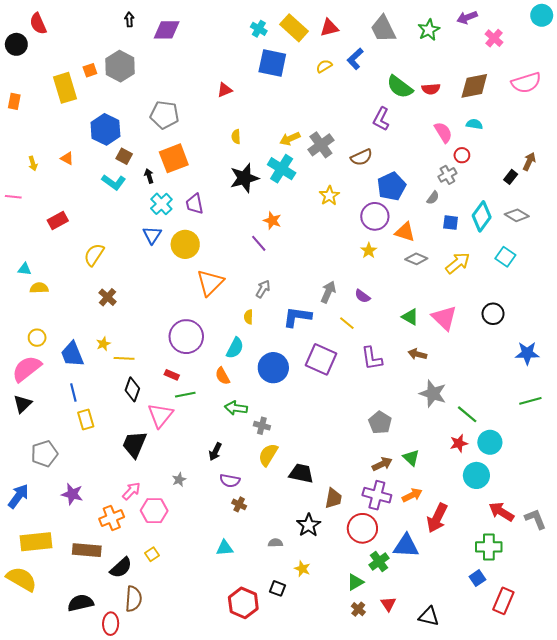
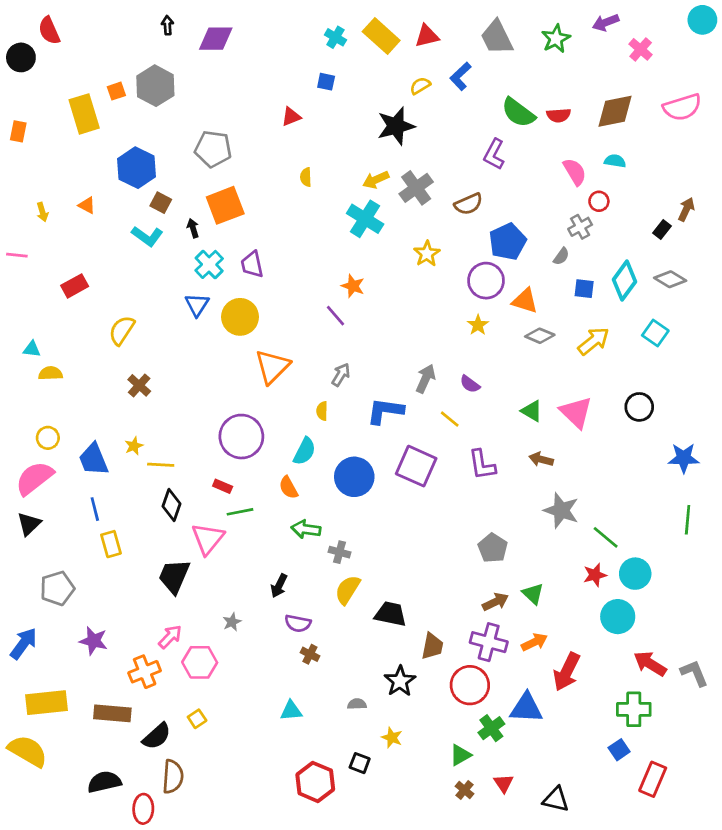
blue square: (272, 63) -> (326, 82), moved, size x0.5
black star: (244, 178) -> (396, 126), moved
green line: (530, 401) -> (688, 520), turned -70

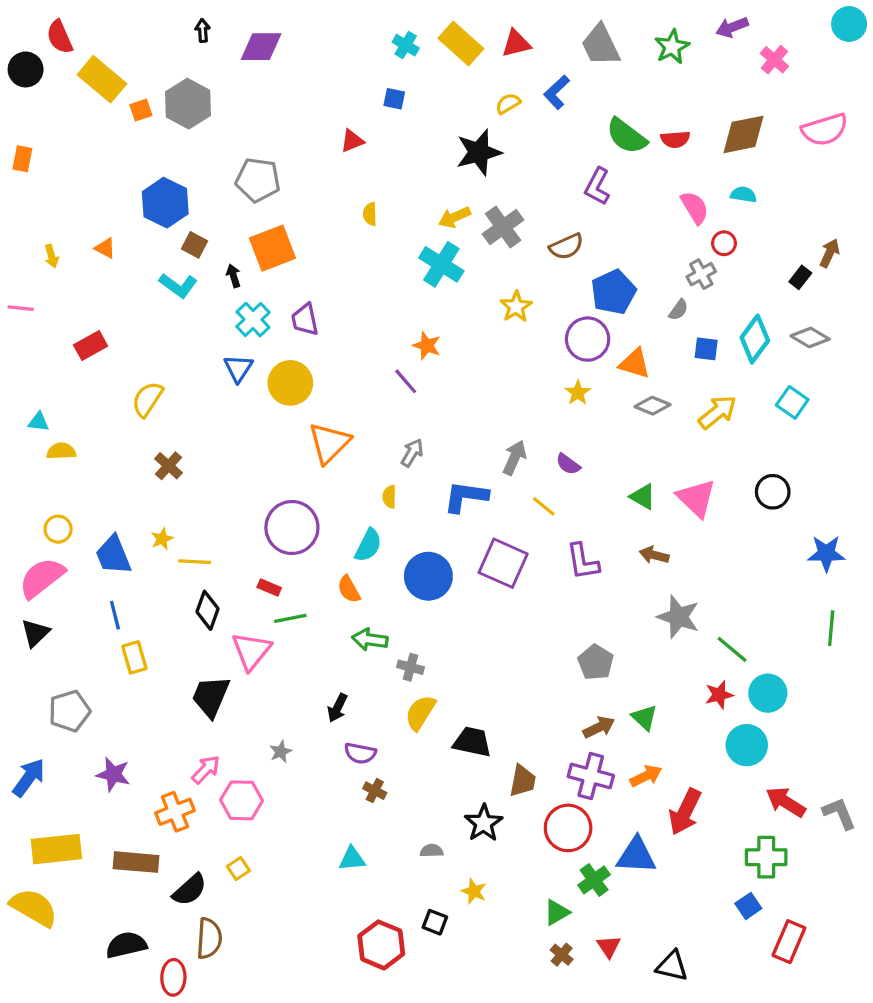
yellow rectangle: (84, 114) -> (102, 79), moved, turned -33

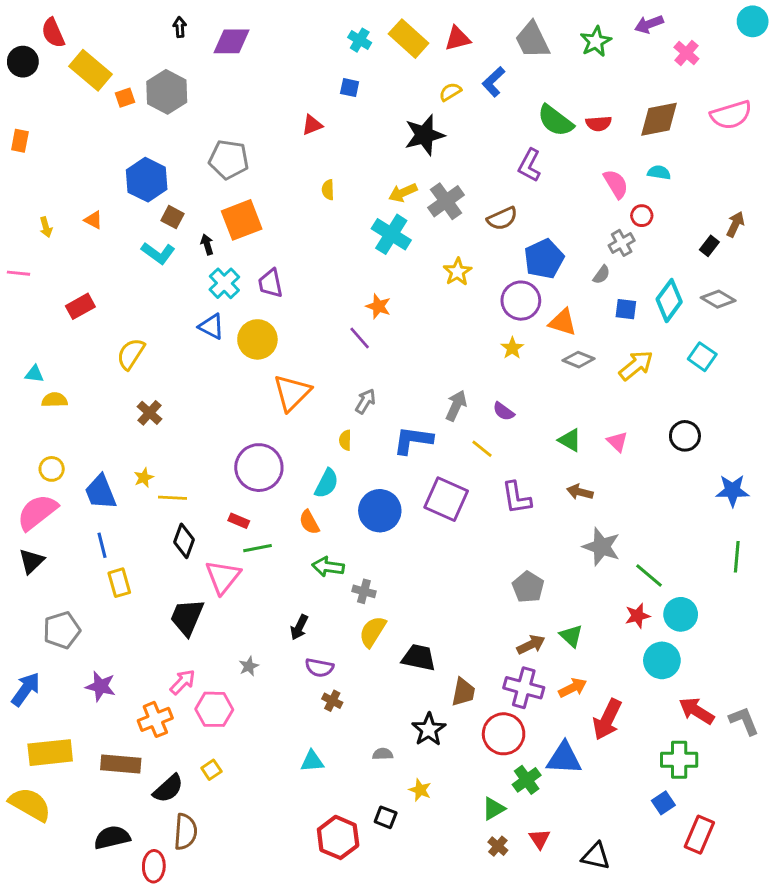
blue triangle: (238, 368) -> (211, 326), turned -36
pink triangle: (696, 498) -> (617, 442), size x0.6

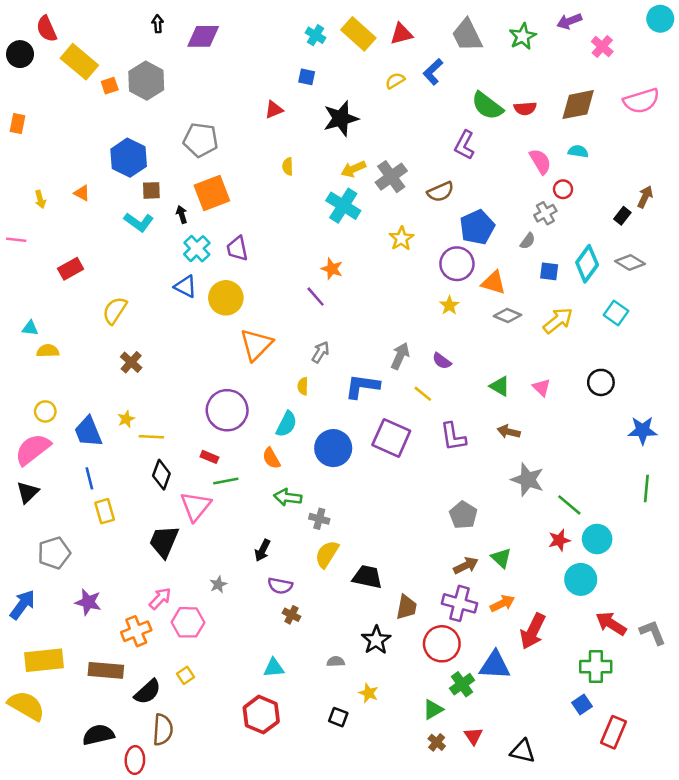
black star: (424, 135) -> (341, 118), moved
brown square: (173, 217) -> (151, 190), turned -30
red hexagon: (338, 837) -> (261, 715), moved

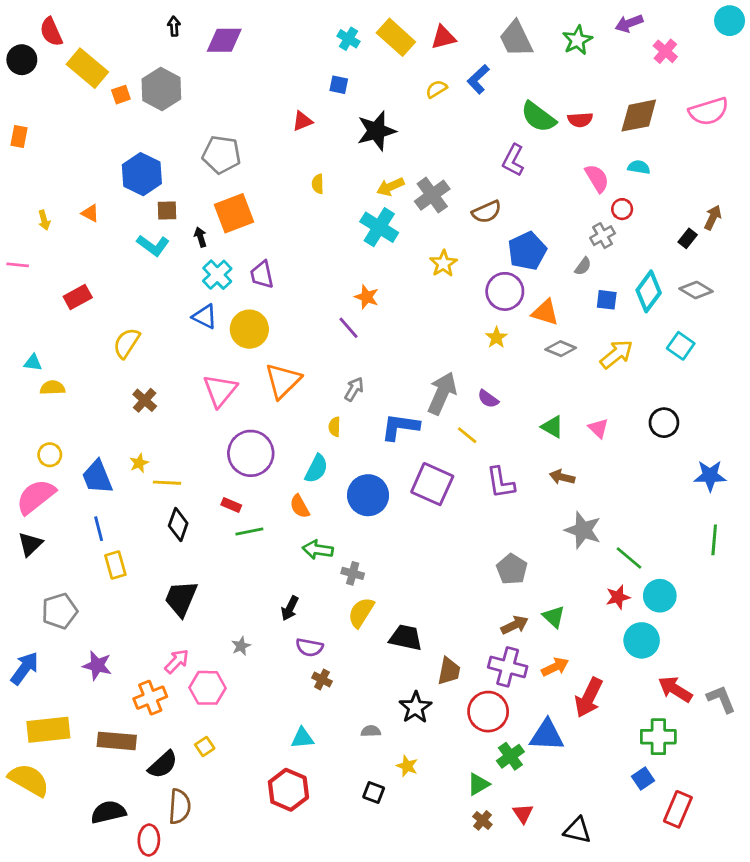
gray arrow: (400, 356) -> (442, 393), size x1.4
pink triangle: (196, 506) -> (220, 391), moved

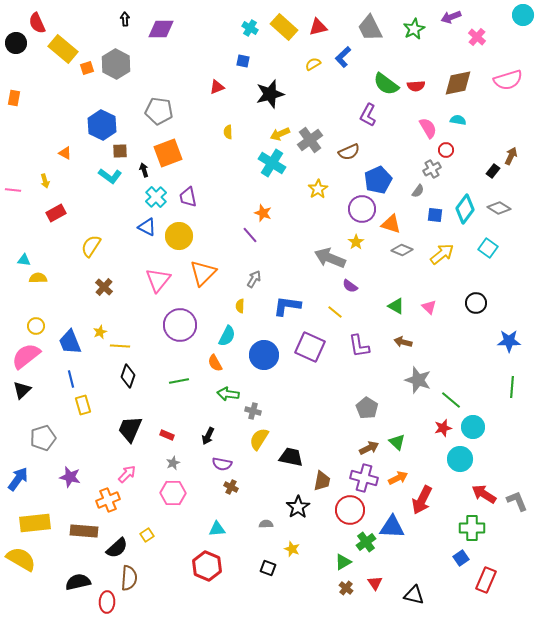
yellow arrow: (44, 220) -> (45, 181), moved
gray arrow: (442, 393) -> (330, 258), moved, turned -92
red rectangle: (231, 505) -> (167, 435), moved
pink hexagon: (207, 688) -> (173, 493), moved

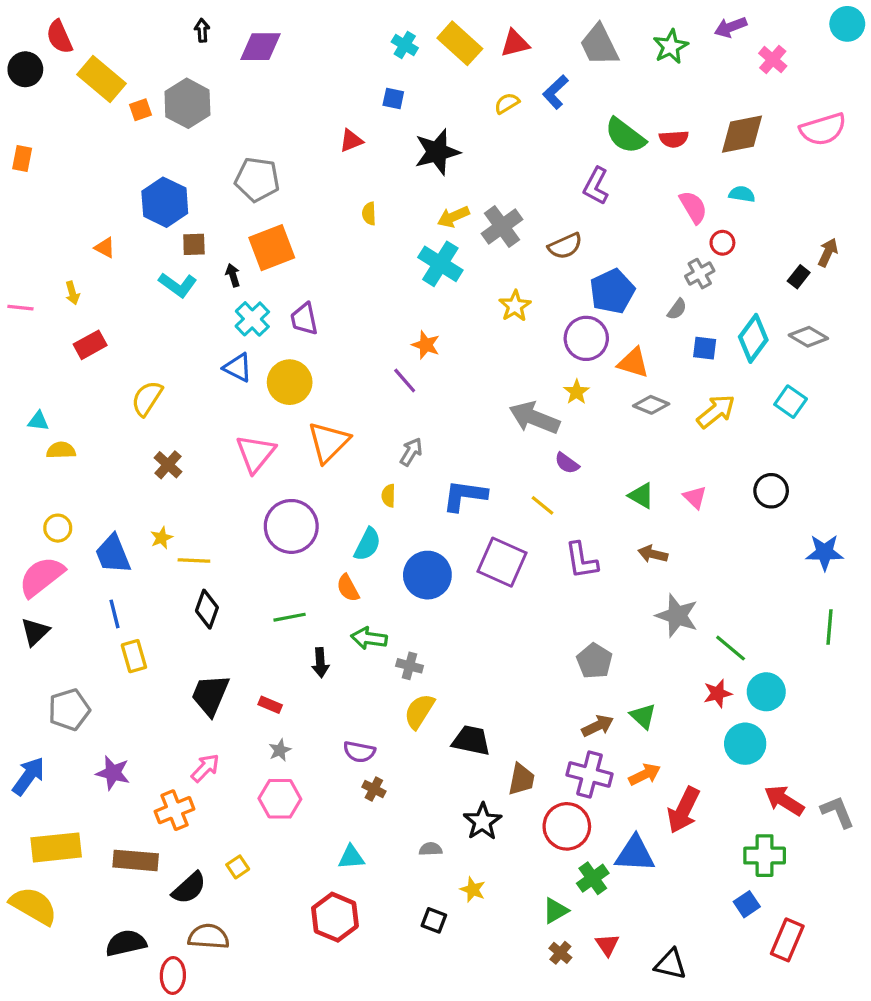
black arrow: (208, 436) -> (320, 663), moved, turned -30
brown semicircle: (129, 578) -> (209, 937), turned -90

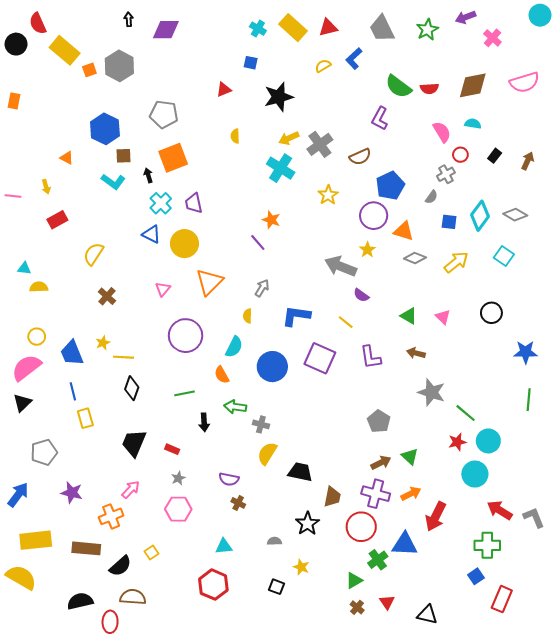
black rectangle: (799, 277) -> (495, 156), moved
pink triangle: (256, 453) -> (163, 289), size x0.6

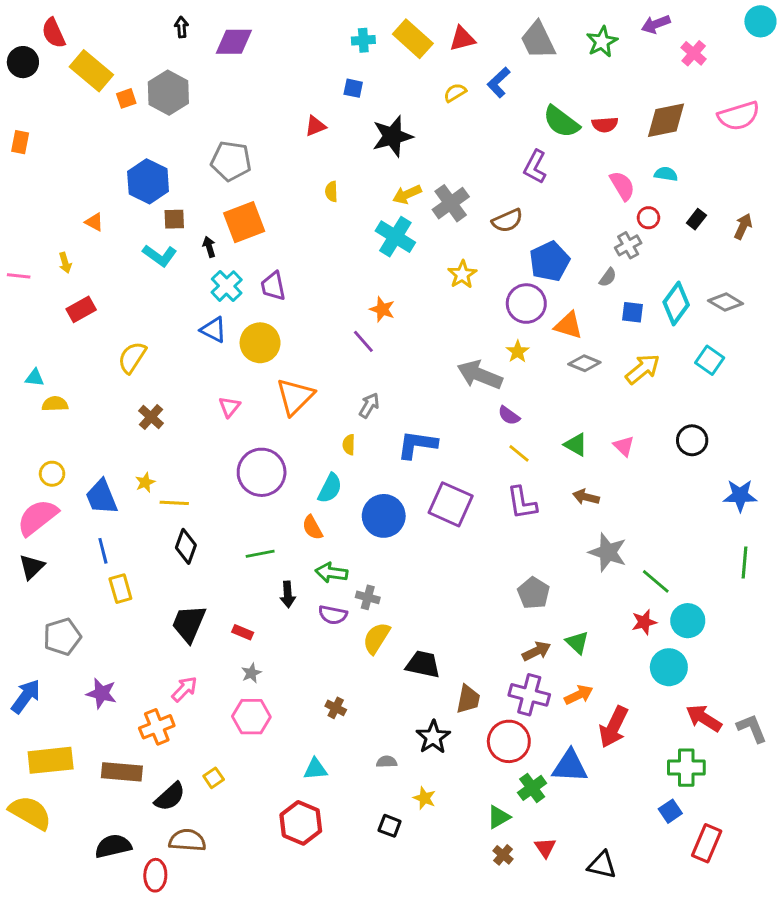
cyan cross: (258, 29) -> (363, 40), turned -35
yellow line: (346, 322) -> (519, 453), moved
purple semicircle: (229, 479) -> (333, 615), moved

